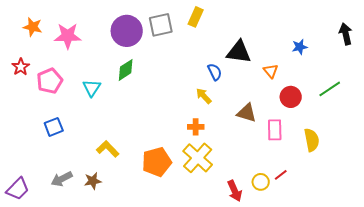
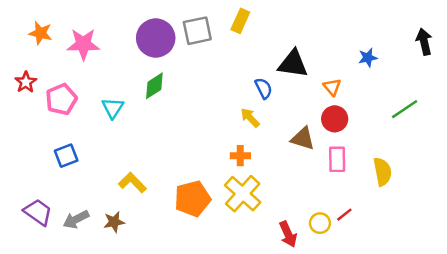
red circle: (291, 97) -> (335, 119), moved
purple trapezoid: (18, 189) -> (38, 212), moved, turned -100

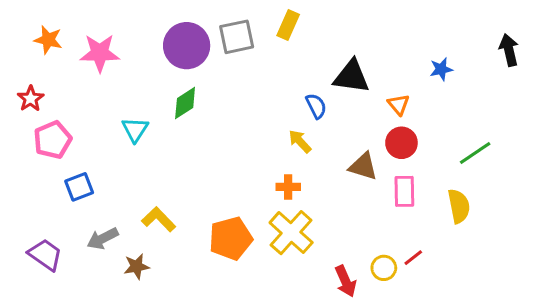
pink pentagon: (61, 99) -> (53, 140), moved
green line: (405, 109) -> (475, 153), moved
gray arrow: (76, 219) -> (103, 238), moved

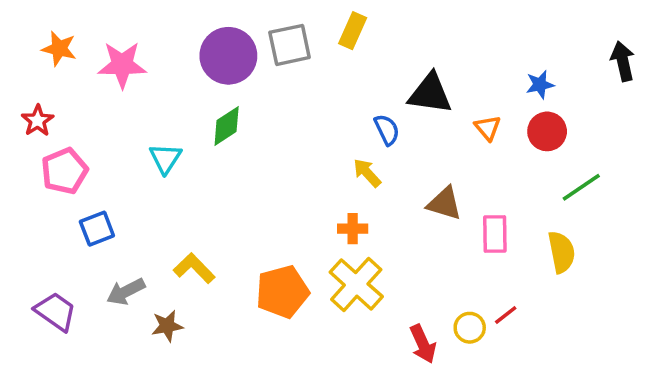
red circle: (401, 143) -> (547, 131), moved

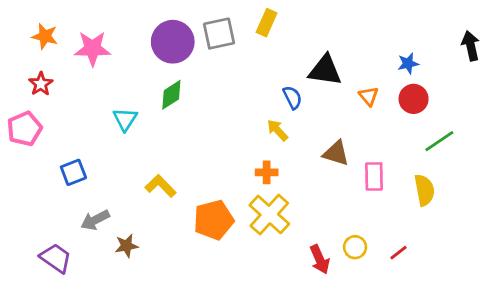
red star: (38, 121) -> (41, 84), moved
pink pentagon: (65, 171) -> (24, 129), moved
yellow L-shape: (194, 268) -> (160, 186), moved
purple trapezoid: (56, 311) -> (56, 258), moved
red line: (506, 315) -> (399, 253), moved

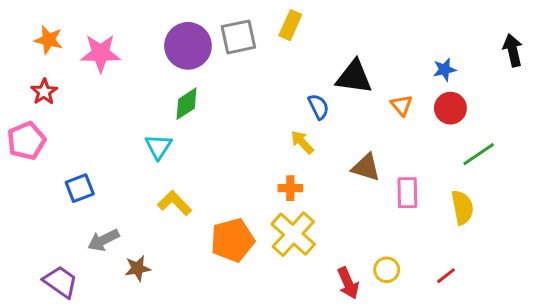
cyan triangle: (125, 119) -> (158, 147), moved
red line: (399, 253) -> (446, 276), moved

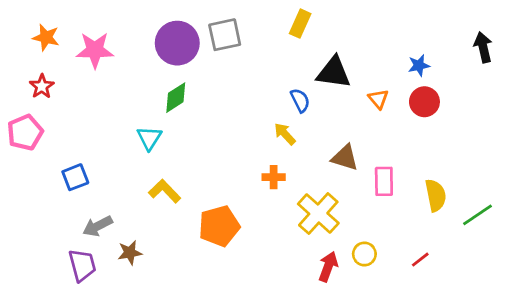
yellow rectangle: (290, 25) -> (300, 24), moved
green line: (479, 154) -> (478, 215), moved
yellow cross: (293, 234) -> (318, 213), moved
purple trapezoid: (60, 282) -> (82, 265), moved, turned 40
red arrow: (348, 283) -> (328, 267), turned -136

